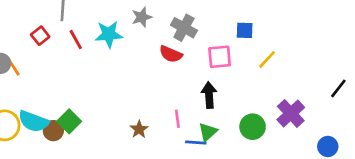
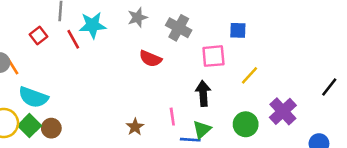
cyan star: (109, 34) -> (92, 25), moved
red semicircle: (171, 54) -> (150, 59), moved
yellow line: (267, 59) -> (249, 75), moved
cyan semicircle: (34, 121) -> (33, 97), moved
green square: (69, 121) -> (29, 126), moved

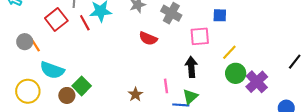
red square: (38, 35) -> (56, 20), size x1.5
green circle: (246, 124) -> (236, 73), moved
green square: (29, 126) -> (82, 86), moved

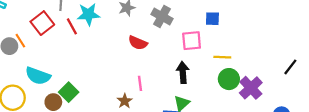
orange line: (35, 45) -> (20, 41), moved
yellow line: (229, 52) -> (222, 57), turned 49
pink line: (166, 86) -> (140, 83), moved

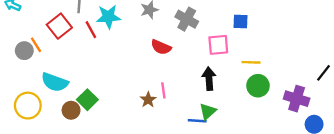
purple cross: (251, 88) -> (297, 99), moved, turned -30
brown star: (125, 101) -> (148, 100), moved

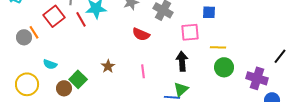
cyan semicircle: (55, 82) -> (50, 64), size x0.6
brown star: (148, 100) -> (108, 66), moved

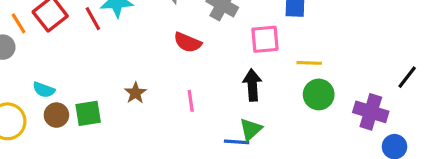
orange line: (34, 32) -> (19, 23), moved
green square: (78, 79) -> (88, 113), turned 36
brown circle: (64, 88) -> (56, 115), moved

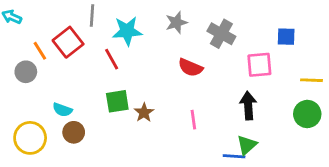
red line: (93, 19) -> (112, 59), moved
yellow line: (309, 63) -> (311, 80), moved
green square: (88, 113) -> (117, 101), moved

